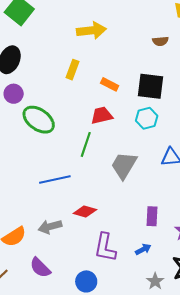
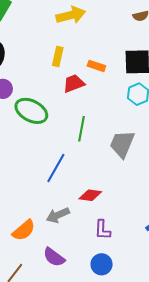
red trapezoid: (102, 115) -> (74, 83), moved
blue line: (55, 180) -> (56, 168), turned -40
purple L-shape: (105, 247) -> (102, 230), moved, size x0.7

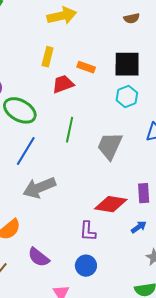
blue line: (56, 168) -> (26, 151), moved
red diamond: (90, 195) -> (111, 204), moved, size x1.4
gray arrow: (58, 215) -> (39, 188), moved, size x1.4

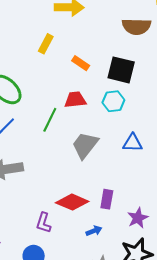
brown semicircle: (132, 18) -> (136, 26), size x1.8
red trapezoid: (63, 84) -> (75, 100), moved

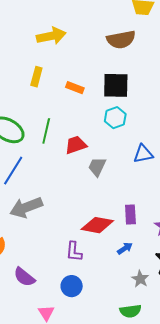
red trapezoid: (75, 100) -> (76, 145), moved
green line: (50, 120) -> (46, 131), moved
gray trapezoid: (85, 145) -> (97, 167), size x0.7

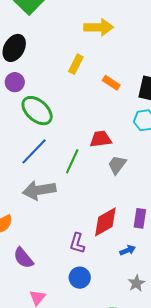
green line: (46, 131) -> (72, 161), moved
red diamond: (97, 225) -> (105, 222), turned -52
blue circle: (72, 286) -> (80, 278), moved

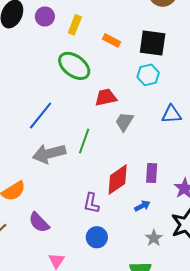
purple circle: (15, 82) -> (45, 16), moved
green ellipse: (37, 111) -> (74, 66), moved
green line: (72, 161) -> (84, 141), moved

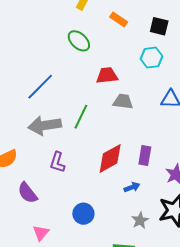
black square: (153, 43) -> (159, 26), size x0.7
green ellipse: (74, 66) -> (79, 41), size x0.7
gray trapezoid: (124, 122) -> (123, 102), turned 60
purple L-shape: (91, 203) -> (57, 162), moved

